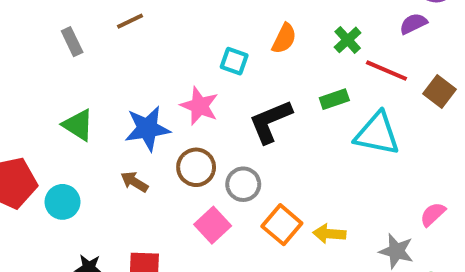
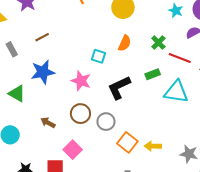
blue star: (147, 129) -> (43, 72), moved
pink square: (213, 225) -> (73, 150), moved

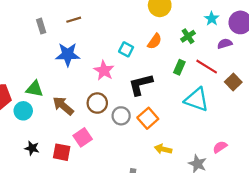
green cross: (158, 43) -> (188, 36), moved
green rectangle: (153, 74) -> (179, 67), moved, turned -56
green triangle: (17, 94) -> (35, 89), moved, turned -30
brown arrow: (48, 123) -> (63, 106), size x1.5
orange square: (127, 142) -> (148, 118), moved

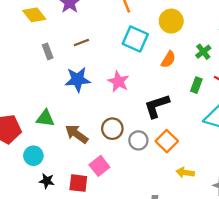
cyan square: (126, 49) -> (135, 39), moved, size x1.6
pink star: (104, 71) -> (118, 82), moved
cyan circle: (23, 111) -> (33, 156), moved

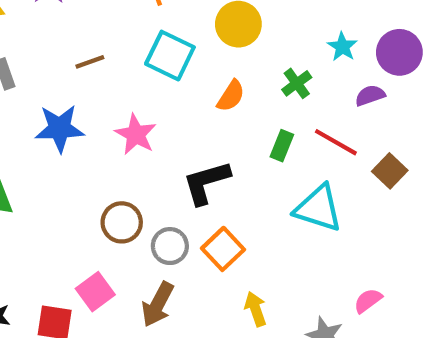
brown line: (81, 42) -> (90, 62), moved
brown arrow: (77, 134) -> (158, 304), moved, turned -100
yellow arrow: (185, 173) -> (256, 309), turned 60

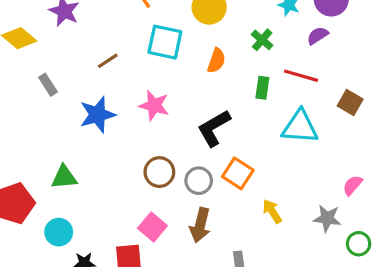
brown square: (390, 171) -> (350, 102), moved

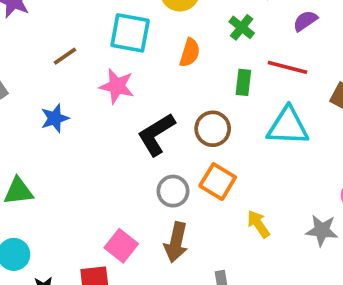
pink star: (154, 106) -> (117, 86), moved
blue star: (97, 115) -> (55, 118), size x0.7
black L-shape: (214, 128) -> (156, 134), moved
brown circle: (159, 172) -> (213, 129), moved

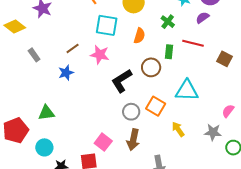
brown line: (65, 56) -> (73, 48), moved
cyan triangle: (288, 126) -> (187, 91), moved
brown circle: (213, 129) -> (151, 67), moved

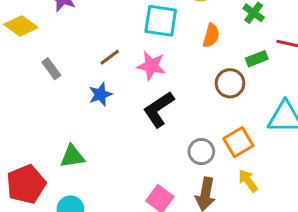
green rectangle: (169, 52) -> (257, 59), turned 64
black L-shape: (122, 81) -> (159, 109), moved
orange square: (156, 106) -> (238, 142), turned 30
yellow arrow: (178, 129) -> (248, 181), moved

